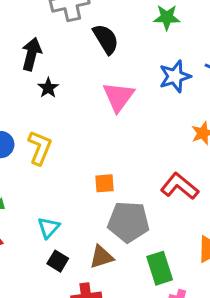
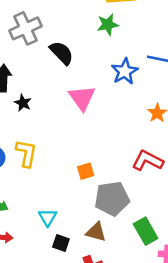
brown triangle: (102, 257) -> (96, 232), turned 45

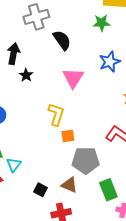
yellow L-shape: (26, 153) -> (56, 114), moved
cyan triangle: (48, 217) -> (14, 165), moved

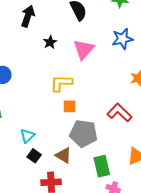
black star: (26, 75) -> (50, 42), moved
yellow L-shape: (56, 114) -> (61, 83), turned -115
cyan triangle: (14, 165) -> (27, 136), moved

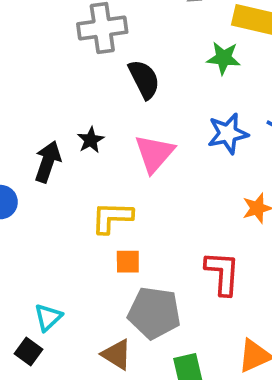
black arrow: (28, 16) -> (48, 162), moved
red L-shape: (119, 113) -> (222, 273), turned 50
black square: (34, 156) -> (29, 351), moved

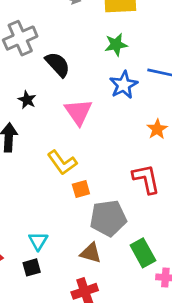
green star: (224, 58) -> (116, 45), moved
black star: (91, 140) -> (27, 100), moved
yellow L-shape: (112, 217) -> (62, 163), turned -112
black square: (29, 351) -> (32, 267), turned -36

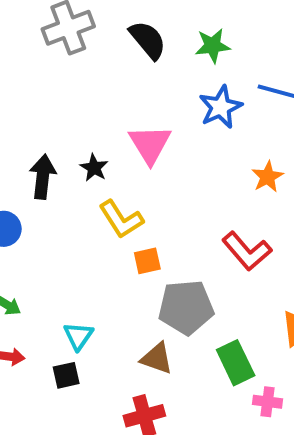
black semicircle: (58, 64) -> (148, 40), moved
black star: (27, 100) -> (94, 168), moved
red L-shape: (146, 179) -> (247, 251), turned 148

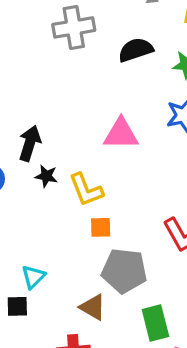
black semicircle: (148, 40) -> (136, 50), turned -80
pink triangle: (150, 144) -> (121, 134), turned 51
black star: (94, 168) -> (46, 176), moved, turned -30

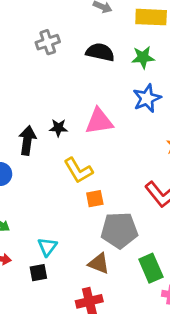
gray cross: (74, 27) -> (48, 42), size x0.7
black semicircle: (136, 50) -> (100, 52), turned 40
black star: (46, 176) -> (58, 128), moved

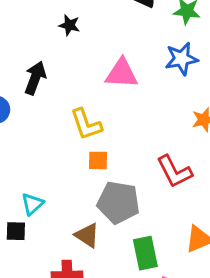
black star: (58, 128) -> (69, 25), moved

